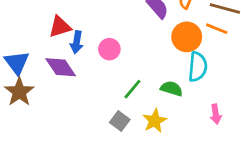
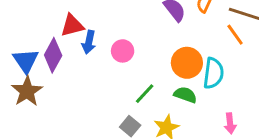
orange line: (217, 29) -> (235, 35), turned 30
orange circle: (187, 37) -> (187, 63), moved
purple diamond: (61, 67) -> (53, 55), moved, turned 60

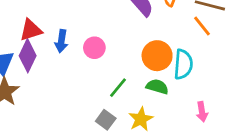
red triangle: (72, 25) -> (31, 30), moved

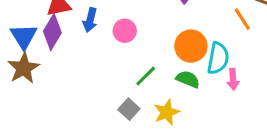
pink arrow: (202, 112) -> (233, 79), moved

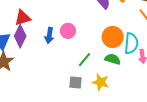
blue arrow: (90, 20) -> (49, 36), moved
gray square: (129, 109) -> (75, 82), turned -32
yellow star: (167, 112) -> (101, 82), turned -30

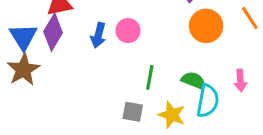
orange circle: (113, 37) -> (206, 26), moved
cyan semicircle: (131, 43) -> (208, 101), moved
green line: (85, 60) -> (150, 77), turned -35

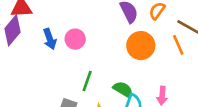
blue arrow: (98, 35) -> (50, 39), turned -42

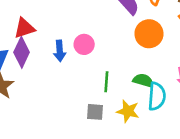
blue arrow: (50, 39) -> (60, 51), turned 30

